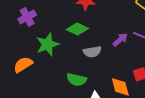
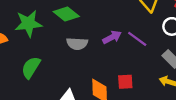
green semicircle: (77, 80) -> (31, 67), moved, turned 96

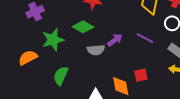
purple arrow: (112, 37) -> (115, 40), moved

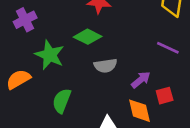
green star: (53, 40) -> (50, 55), turned -30
purple arrow: (115, 40) -> (141, 80), moved

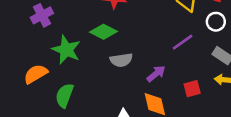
purple line: (168, 48) -> (183, 42), turned -60
red square: (165, 96) -> (192, 89), moved
green semicircle: (62, 101) -> (64, 95), moved

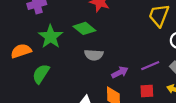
purple line: (183, 42) -> (150, 66), moved

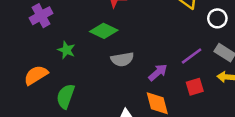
green star: (51, 37) -> (66, 50), size x0.6

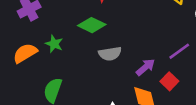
orange semicircle: (36, 75) -> (25, 53), moved
red square: (195, 87) -> (169, 81), moved, turned -30

